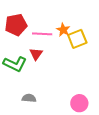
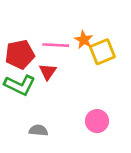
red pentagon: (16, 25) -> (20, 54), moved
pink circle: (79, 103) -> (97, 121), moved

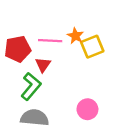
green L-shape: (20, 85) -> (31, 86), moved, turned -76
gray semicircle: (38, 130) -> (35, 118), size x1.6

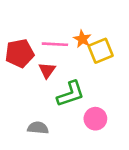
green L-shape: (31, 86) -> (71, 94), moved, turned 32
gray semicircle: (35, 118) -> (38, 128), size x0.7

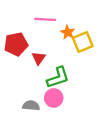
pink line: (55, 44) -> (45, 19), moved
pink circle: (95, 119) -> (54, 98), moved

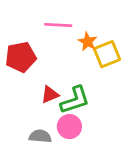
red triangle: (39, 58) -> (50, 95), moved, turned 32

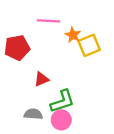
green L-shape: (75, 100) -> (62, 101), moved
pink circle: (69, 127) -> (61, 120), moved

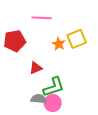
orange star: (73, 35) -> (59, 44), moved
gray semicircle: (33, 114) -> (39, 99), moved

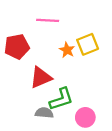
red triangle: (36, 68) -> (41, 77), size x1.5
pink circle: (53, 103) -> (85, 117), moved

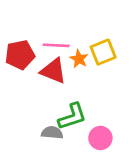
pink line: (48, 20) -> (56, 45), moved
red triangle: (41, 77) -> (53, 71), moved, turned 45

